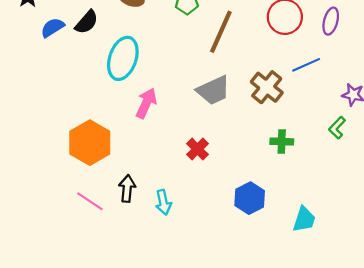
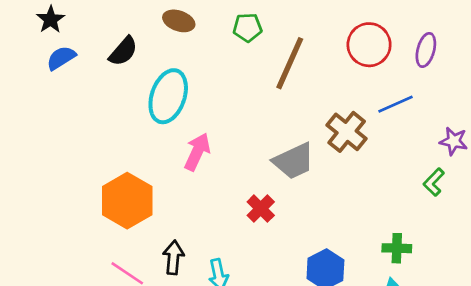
blue semicircle: (52, 27) -> (61, 58), moved
gray trapezoid: (213, 90) -> (294, 161), moved
green cross: (282, 142) -> (397, 248), moved

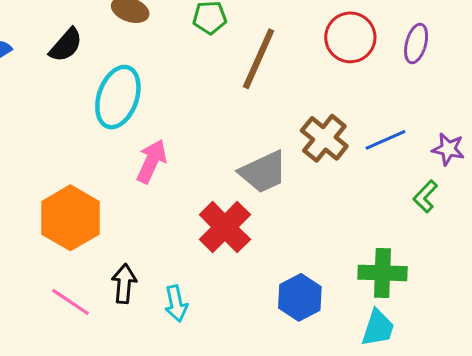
blue line: (395, 104) -> (386, 140), moved
red cross: (261, 209) -> (225, 227), size x1.6
green cross: (397, 248) -> (382, 273), size x1.4

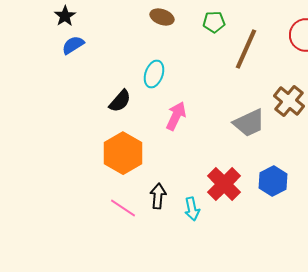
black semicircle: (66, 45) -> (120, 101), moved
cyan ellipse: (118, 97) -> (154, 74), size x0.7
red cross: (225, 227) -> (224, 184), moved
blue hexagon: (300, 297) -> (273, 181), moved

